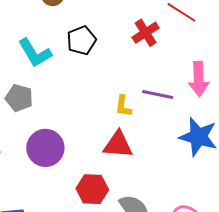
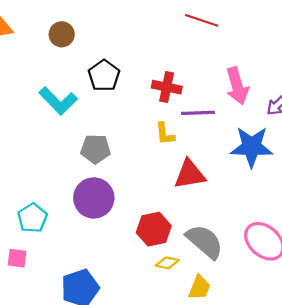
red cross: (146, 33) -> (167, 87), moved, turned -32
gray pentagon: (19, 98) -> (95, 149), moved
red triangle: (118, 145) -> (190, 174), moved

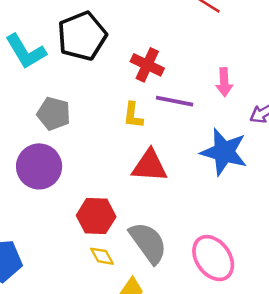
black pentagon: (104, 76) -> (82, 36), size x1.4
pink arrow: (237, 86) -> (224, 82), size x0.7
yellow diamond: (167, 263) -> (102, 256), turned 35

